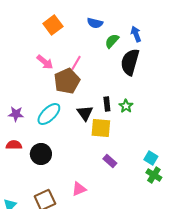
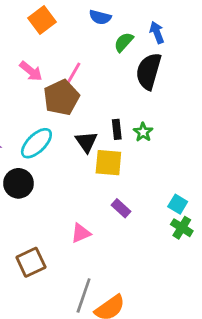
black circle: (41, 154) -> (18, 183), moved
pink triangle: (79, 189) -> (81, 233), moved

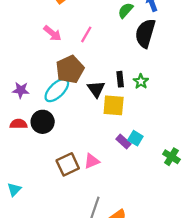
brown pentagon: (61, 98) -> (70, 69), moved
cyan square: (178, 204) -> (135, 138), moved
brown square: (31, 262) -> (68, 164), moved

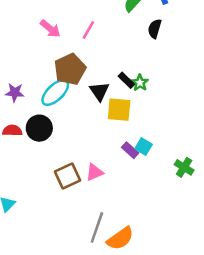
black semicircle: (145, 33) -> (155, 29), size x0.6
black rectangle: (120, 79) -> (126, 80), turned -40
green star: (141, 81) -> (140, 83), moved

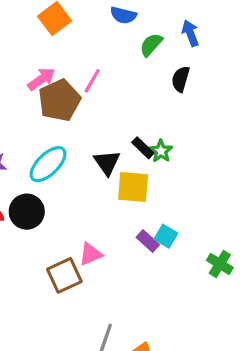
pink arrow: (50, 29) -> (41, 79), turned -75
brown pentagon: (70, 69) -> (59, 100), moved
pink triangle: (94, 172) -> (91, 254), moved

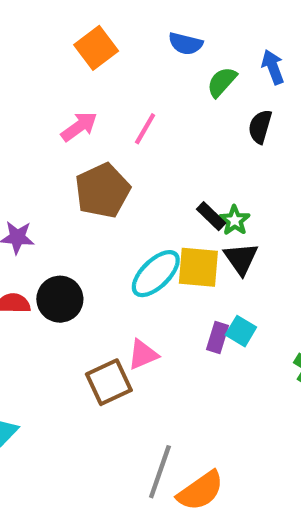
brown pentagon: (59, 100) -> (102, 191), moved
black triangle: (107, 162) -> (241, 259), moved
cyan ellipse: (48, 164) -> (156, 274), moved
purple rectangle: (148, 241) -> (217, 337), turned 65

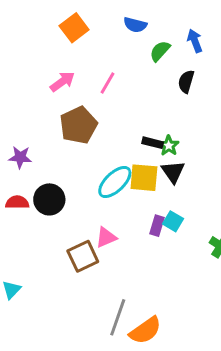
black rectangle: (211, 216) -> (153, 143), turned -30

